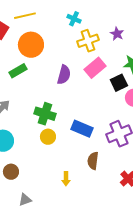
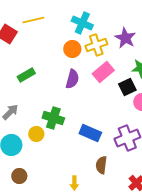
cyan cross: (74, 19) -> (82, 23), size x1.5
purple star: (117, 34) -> (125, 38), size x1.5
orange circle: (31, 45) -> (72, 49), moved, size x0.7
yellow circle: (48, 137) -> (36, 134), moved

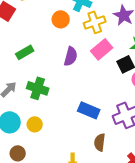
orange circle: (72, 49) -> (61, 19), moved
green cross: (53, 118) -> (38, 88), moved
yellow circle: (36, 134) -> (35, 124), moved

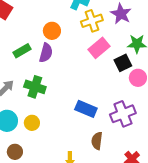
orange circle: (61, 19) -> (52, 31), moved
purple semicircle: (71, 56) -> (46, 53), moved

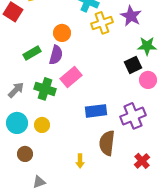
pink rectangle: (99, 48) -> (71, 77), moved
blue rectangle: (86, 109) -> (96, 111), turned -30
brown semicircle: (97, 141) -> (107, 143), size x1.4

